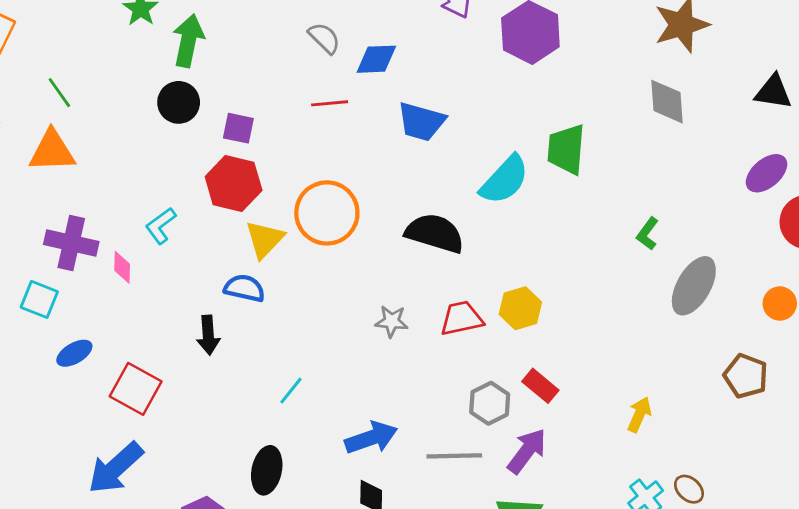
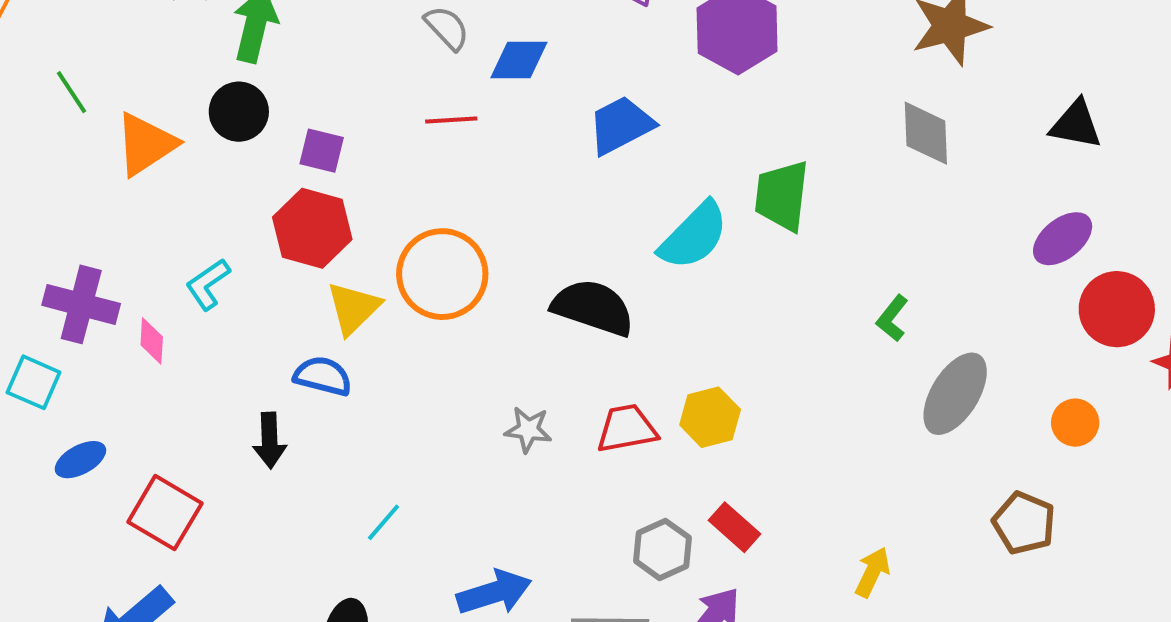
blue trapezoid: (421, 122) -> (621, 125), moved, turned 135
orange triangle: (52, 151) -> (146, 144), moved, turned -33

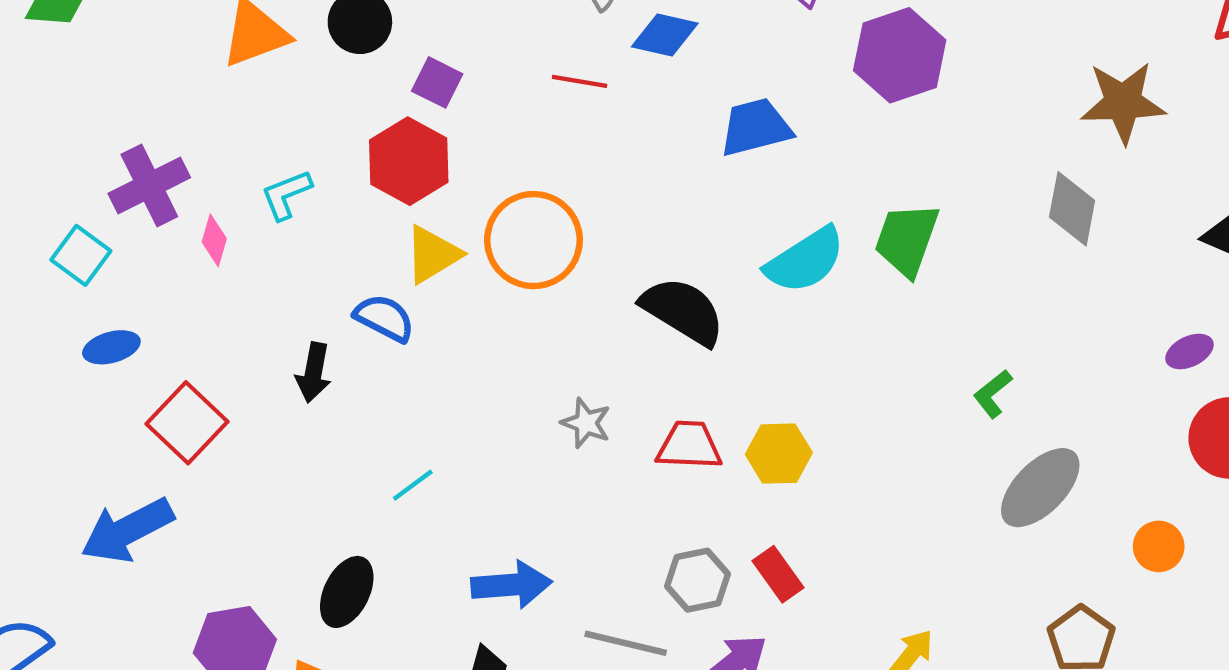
purple ellipse: (1063, 239) -> (1189, 351), size x0.7
purple cross: (81, 304) -> (149, 186), turned 36

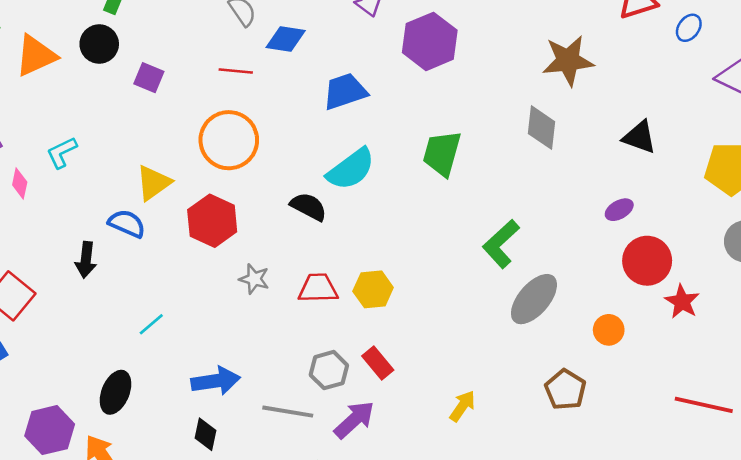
red hexagon: (409, 161) -> (212, 221), moved
orange circle: (533, 240) -> (229, 140), moved
cyan semicircle: (805, 260) -> (351, 169), moved
black semicircle: (683, 311) -> (309, 207), size x0.7
green L-shape: (993, 394) -> (501, 244), size x1.6

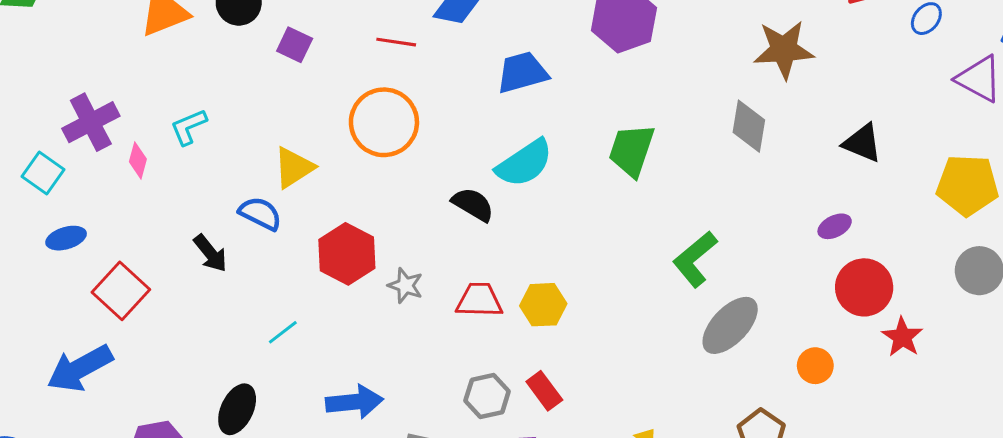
red hexagon: (212, 221) -> (347, 254), moved
black arrow: (86, 260) -> (210, 253), turned -48

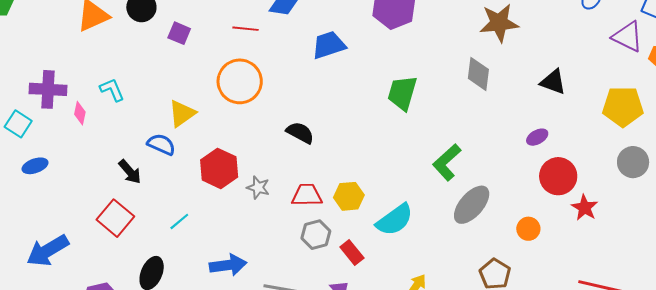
purple cross: (91, 122) -> (48, 89), turned 33
cyan L-shape: (189, 127) -> (112, 90), turned 92
cyan semicircle: (524, 163) -> (395, 220), moved
red square: (121, 291) -> (115, 218), moved
gray hexagon: (487, 396) -> (316, 235), moved

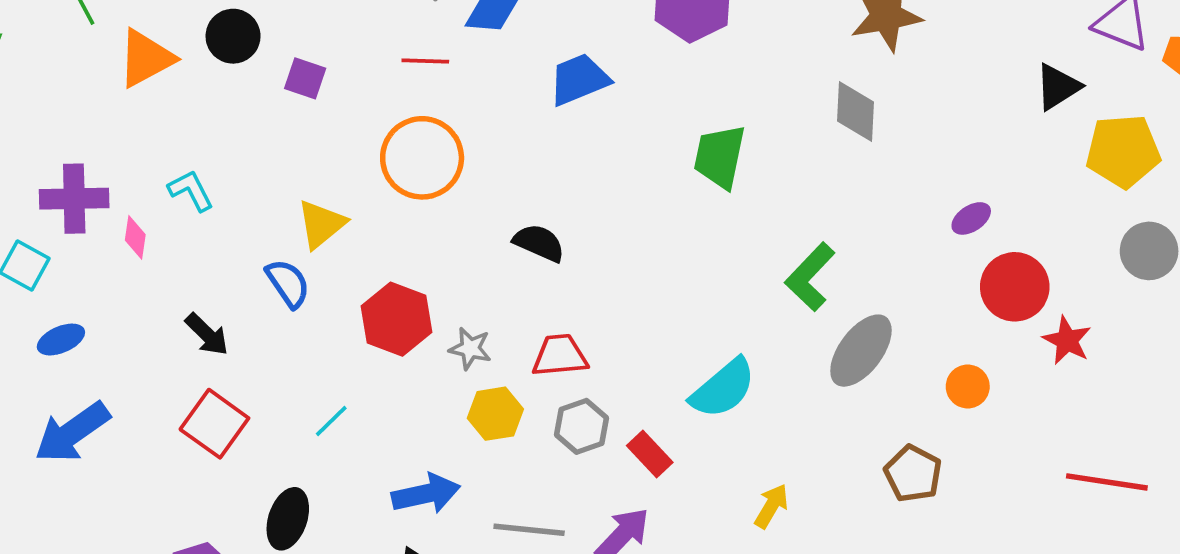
black triangle: (553, 82) -> (1058, 87), moved, turned -48
blue semicircle: (161, 144) -> (288, 283), turned 36
black arrow: (130, 172) -> (207, 334), moved
yellow hexagon: (349, 196) -> (495, 414), moved
blue arrow: (48, 251) -> (72, 432), moved

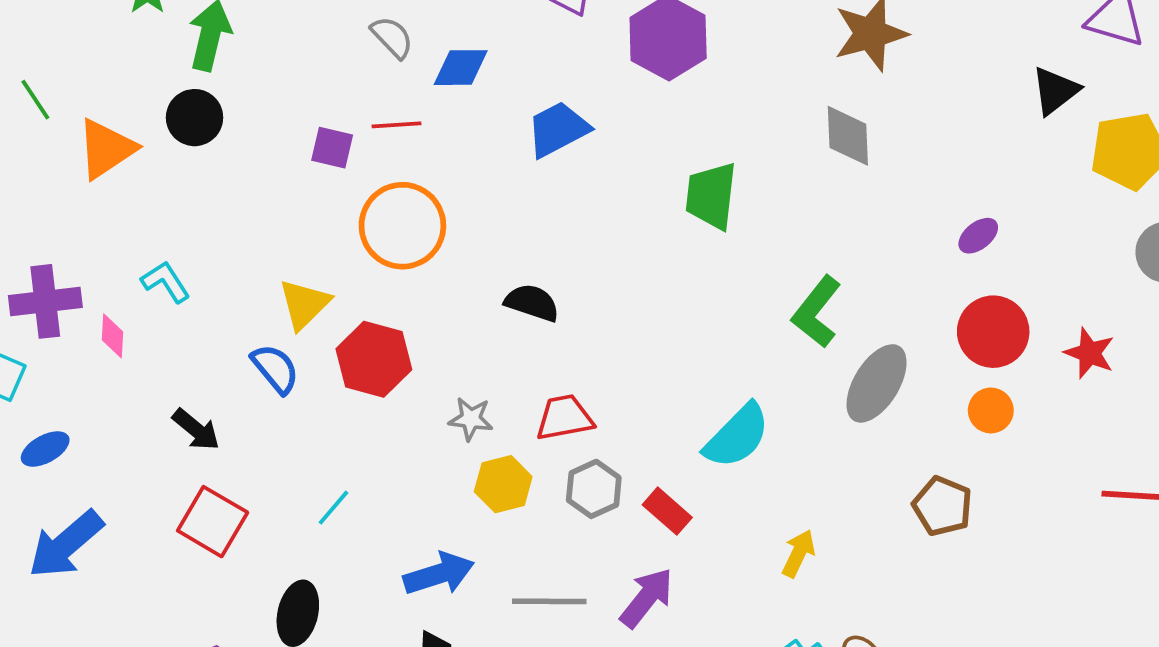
purple square: (305, 78) -> (332, 148), moved
red circle: (1015, 287) -> (993, 332), moved
red hexagon: (396, 319) -> (374, 359), moved

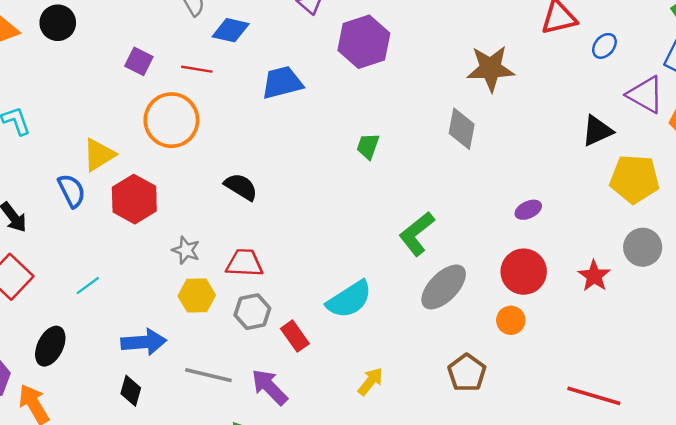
red line: (396, 125) -> (197, 69), moved
green trapezoid: (711, 196) -> (368, 146), size x0.6
red star: (1089, 353) -> (594, 276), moved
purple arrow: (647, 598) -> (269, 387), turned -96

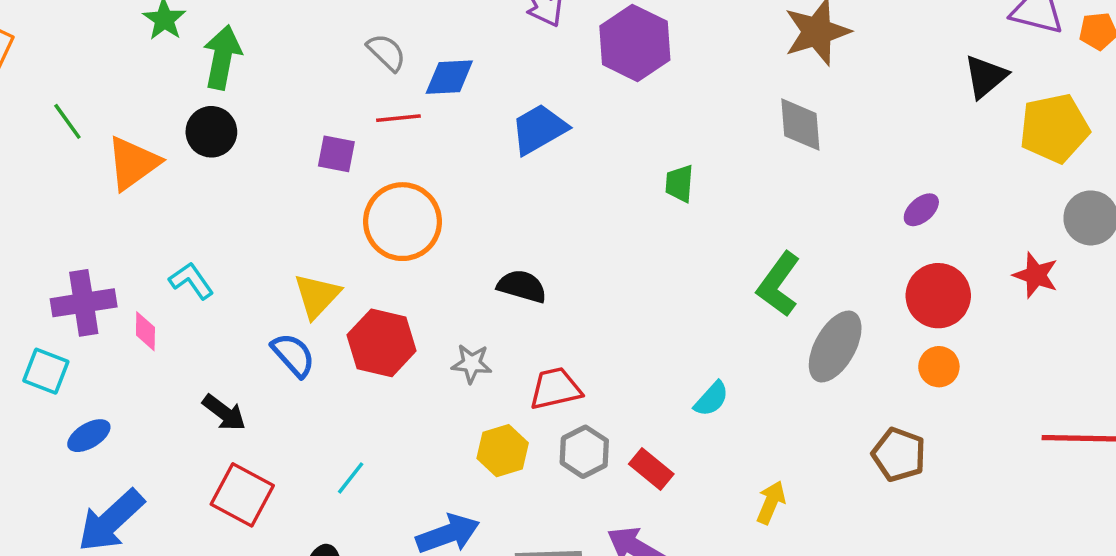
red line: (197, 69) -> (398, 118), moved
gray star: (186, 250) -> (472, 364), moved
cyan semicircle: (349, 299) -> (711, 399), size x0.6

